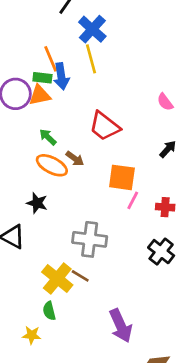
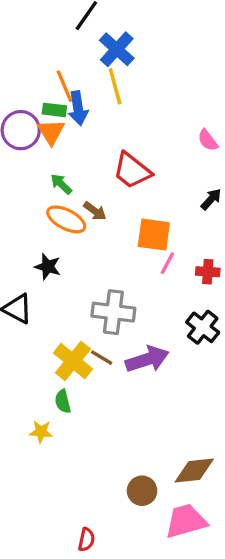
orange triangle: (40, 95) -> (51, 132), turned -50
purple arrow: (121, 326) -> (147, 359), moved, turned -84

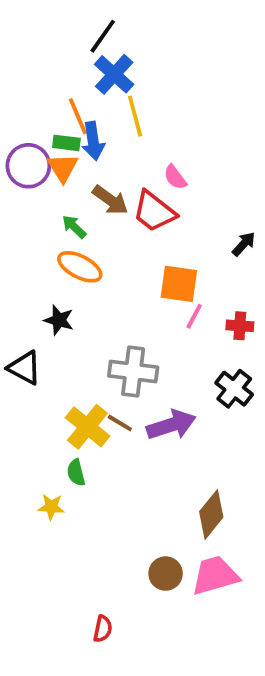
blue cross: (117, 49) -> (114, 74), moved
pink semicircle: (208, 140) -> (175, 177), moved
brown arrow: (95, 211) -> (110, 200), moved, size x1.4
brown diamond: (194, 470) -> (211, 514), moved, turned -45
pink trapezoid: (186, 521) -> (215, 575), moved

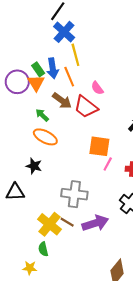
orange line: (78, 116) -> (69, 77), moved
green rectangle: (66, 143) -> (38, 69), turned 48
black triangle: (25, 368) -> (15, 192), turned -30

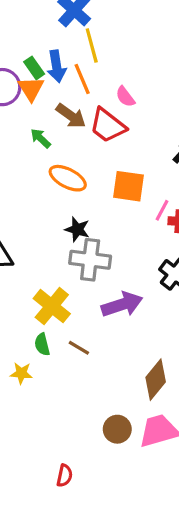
orange ellipse: (45, 137) -> (68, 178), moved
pink line: (108, 164) -> (162, 210), moved
black star: (34, 166) -> (77, 229), moved
brown line: (67, 222) -> (79, 348), moved

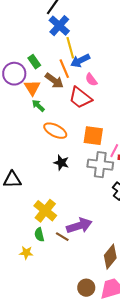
blue arrow: (57, 66) -> (80, 61), moved, turned 72
orange triangle: (31, 89) -> (32, 88), moved
brown arrow: (71, 116) -> (54, 81), moved
gray cross: (90, 260) -> (100, 165), moved
purple arrow: (122, 304) -> (79, 226), moved

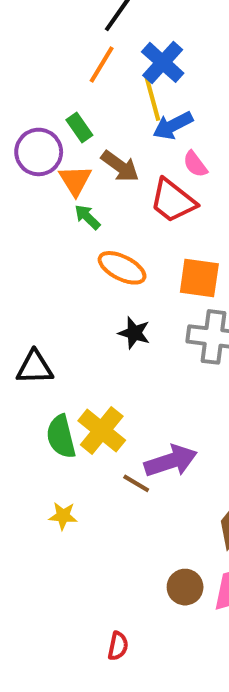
blue cross: (59, 26) -> (163, 62), moved
orange line: (64, 69) -> (102, 65), moved, turned 54
green semicircle: (39, 235) -> (61, 437), moved, size x1.5

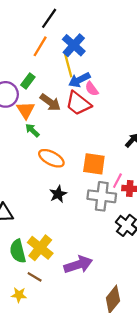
green rectangle: (79, 128) -> (28, 81), turned 72
pink semicircle: (195, 164) -> (92, 89), moved
red trapezoid: (173, 201) -> (78, 103), moved
black star: (134, 333) -> (58, 194), turned 30
brown line: (136, 483) -> (35, 277), moved

